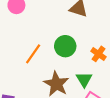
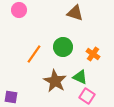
green triangle: (84, 79) -> (80, 77), turned -35

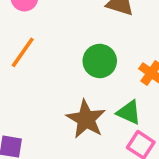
orange line: (34, 54) -> (23, 52), moved

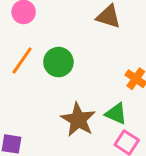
green circle: (100, 61) -> (58, 62), moved

